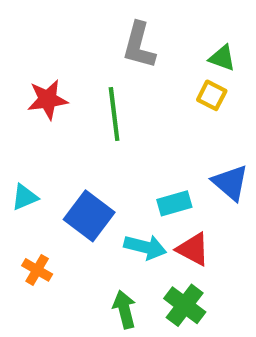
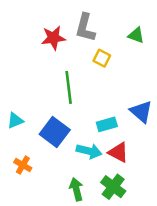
yellow square: (212, 95) -> (102, 58), moved
red star: (48, 99) -> (53, 38), moved
green line: (114, 114) -> (69, 87), moved

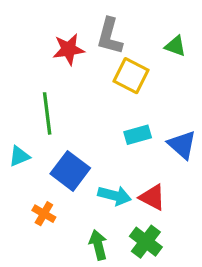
yellow square: (102, 58) -> (131, 76), size x1.5
green line: (69, 87) -> (47, 113), moved
cyan rectangle: (107, 124) -> (138, 135), moved
orange cross: (23, 165) -> (44, 214), moved

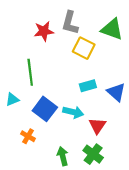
green triangle: (175, 46) -> (112, 29), size x1.6
cyan arrow: (115, 196) -> (73, 112), moved
red triangle: (152, 197) -> (97, 126), turned 36

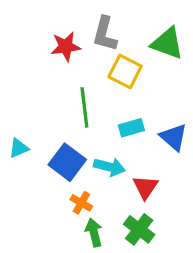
green line: (30, 72) -> (84, 107), moved
orange cross: (28, 136) -> (81, 203), moved

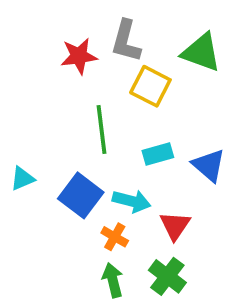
orange cross: (81, 203) -> (115, 237), moved

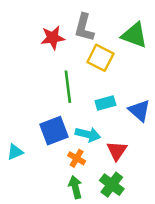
cyan triangle: (22, 178) -> (15, 152), moved
blue square: (81, 195) -> (54, 131), turned 32

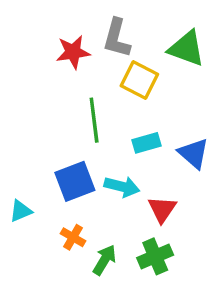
orange cross: (77, 158) -> (73, 237), moved
green cross: (112, 185) -> (155, 256), turned 30
green arrow: (75, 187) -> (104, 260), turned 45

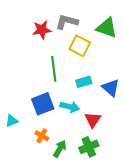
gray L-shape: (117, 38) -> (67, 22), turned 90

